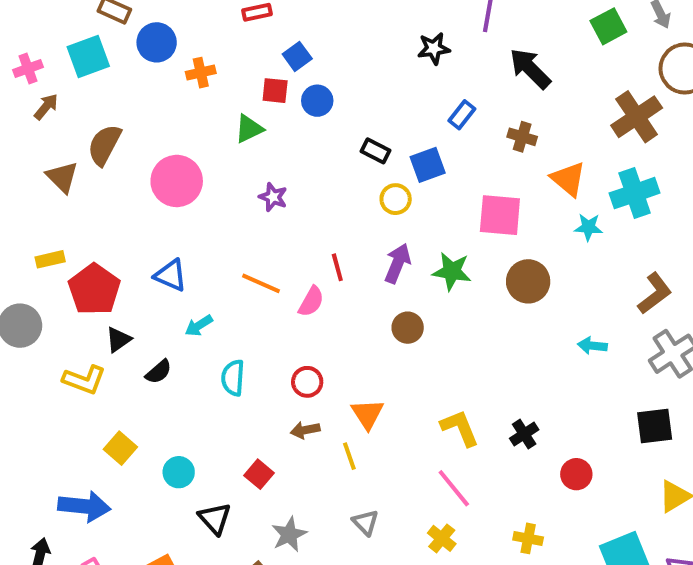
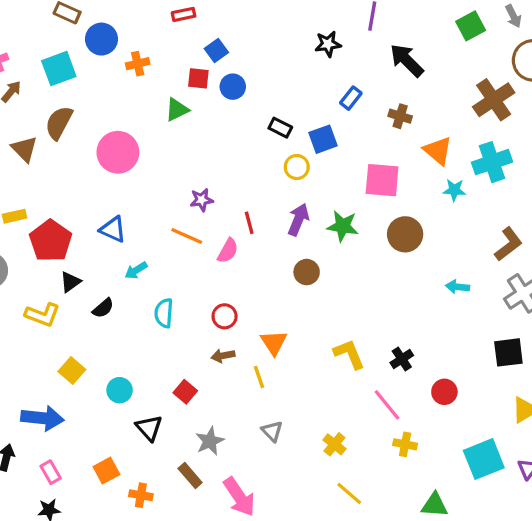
cyan square: (88, 56) -> (59, 69), moved
purple star: (273, 197) -> (202, 200), moved, turned -30
pink line: (454, 488) -> (387, 405), moved

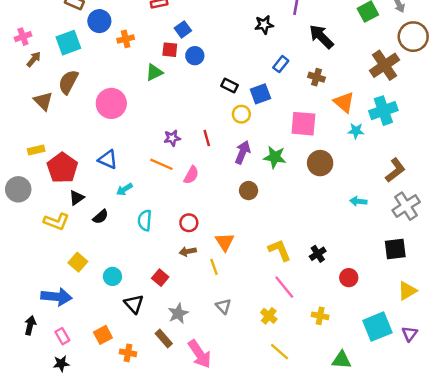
red line: (249, 223) -> (207, 138), moved
pink line: (387, 405) -> (284, 287), moved

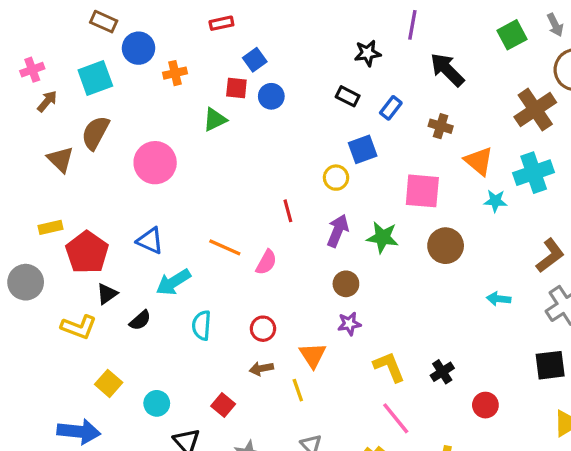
black rectangle: (229, 86) -> (348, 96), moved
purple star: (172, 138) -> (349, 324), moved
cyan arrow: (124, 189) -> (173, 282), size x1.5

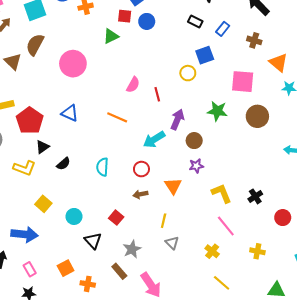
purple arrow: (338, 231) -> (177, 119), moved
pink semicircle: (266, 262) -> (133, 85), moved
cyan arrow: (173, 282) -> (154, 140), moved
yellow line: (298, 390) -> (164, 221), moved, turned 32

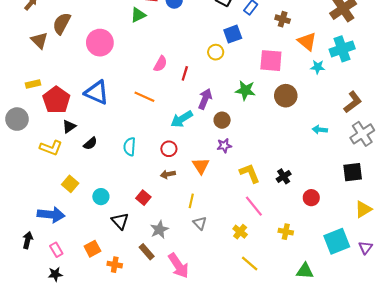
red line: (157, 94) -> (185, 73), turned 32
blue triangle: (70, 113) -> (97, 92), size x1.4

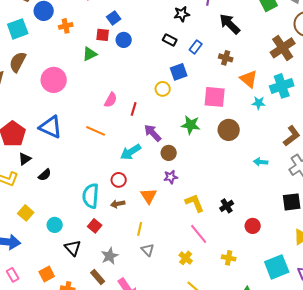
purple arrow: (205, 99) -> (153, 133), turned -66
cyan semicircle: (130, 147) -> (91, 196), moved, size x1.4

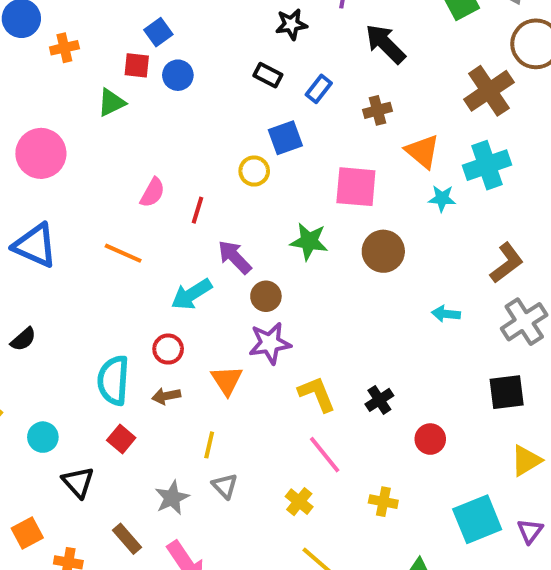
brown cross: (226, 58) -> (377, 110), turned -32
purple star: (171, 177) -> (270, 343), size x1.5
gray star: (110, 256) -> (172, 498), moved

